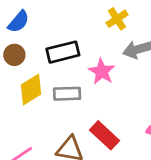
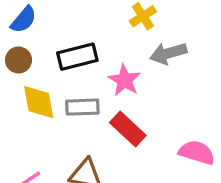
yellow diamond: (31, 90) -> (39, 102), turned -68
red rectangle: (104, 135) -> (128, 129), moved

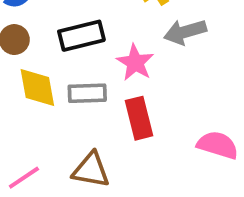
red rectangle: (128, 129) -> (139, 118), turned 33

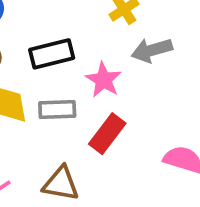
red rectangle: (139, 118) -> (107, 134), turned 51

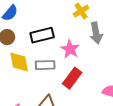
gray arrow: (152, 50) -> (96, 33), turned -85

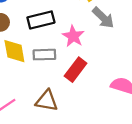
gray arrow: (96, 33) -> (103, 18), turned -35

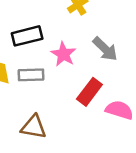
gray arrow: (103, 18) -> (105, 49), moved
red rectangle: (76, 70) -> (89, 92), moved

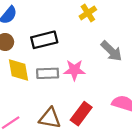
pink star: (63, 54) -> (74, 70), moved, turned -30
red rectangle: (89, 92) -> (81, 114), moved

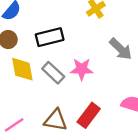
gray rectangle: (48, 73) -> (53, 73), turned 45

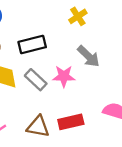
gray arrow: (121, 49) -> (88, 56), moved
red rectangle: (89, 115) -> (71, 122), turned 40

